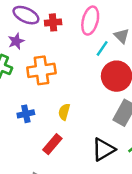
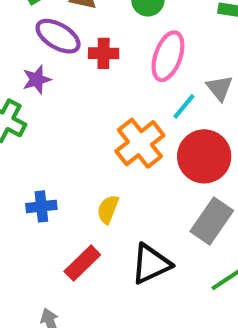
orange cross: (41, 70) -> (140, 143), moved, turned -36
black triangle: (103, 149) -> (151, 264), moved

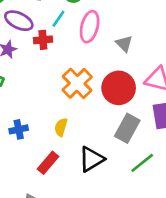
red cross: (104, 53) -> (43, 40), moved
cyan line: (184, 106) -> (58, 19), moved

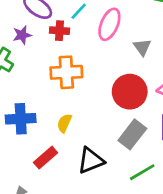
orange cross: (77, 83) -> (66, 72), moved, turned 32
blue cross: (19, 129) -> (21, 119), size x1.5

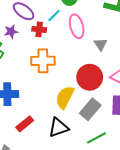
pink ellipse: (109, 24) -> (77, 26), turned -40
yellow semicircle: (64, 123) -> (65, 97), moved, size x1.6

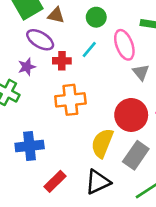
cyan line: (54, 16) -> (89, 50), moved
pink ellipse: (77, 26) -> (124, 45), moved

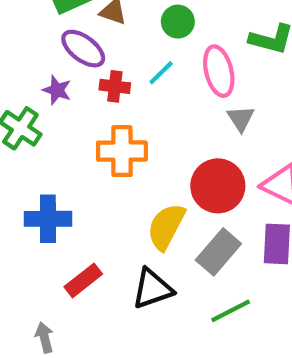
purple star: (27, 67) -> (57, 90), turned 30

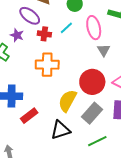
red rectangle: (83, 280) -> (29, 116), moved

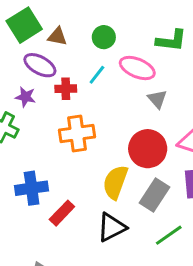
pink ellipse: (94, 28) -> (137, 68), turned -45

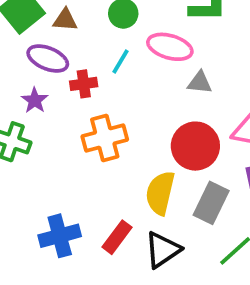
purple star: (25, 97) -> (35, 100), turned 30
gray triangle: (157, 99) -> (200, 83), turned -36
blue cross: (32, 188) -> (60, 236), moved
red rectangle: (62, 213) -> (117, 237), moved

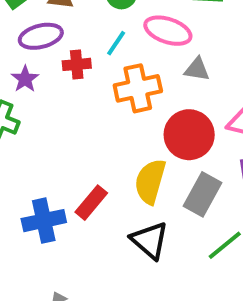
purple ellipse: (48, 59) -> (41, 36), turned -39
orange cross: (105, 138) -> (138, 88), moved
red rectangle: (117, 237) -> (91, 203), moved
black triangle: (163, 250) -> (150, 240), turned -48

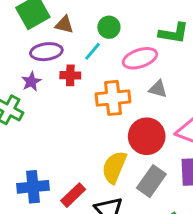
pink ellipse: (168, 31) -> (140, 58), turned -44
cyan line: (116, 43) -> (93, 51), moved
red rectangle: (91, 203) -> (73, 195), moved

